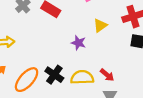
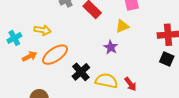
yellow triangle: (100, 26) -> (122, 26), moved
orange ellipse: (27, 80) -> (55, 55), moved

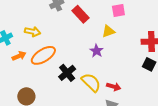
yellow semicircle: (106, 81) -> (91, 82), turned 30
red arrow: (130, 84) -> (114, 87), turned -40

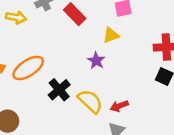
yellow arrow: (33, 32) -> (16, 17), moved
red arrow: (114, 87) -> (119, 106), turned 144

